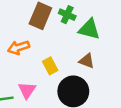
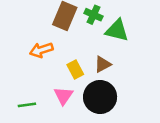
brown triangle: (87, 61) -> (103, 64), moved, turned -49
pink triangle: (27, 90) -> (63, 96), moved

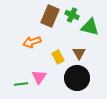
brown triangle: (103, 64) -> (79, 53), turned -32
pink triangle: (63, 96) -> (39, 77), moved

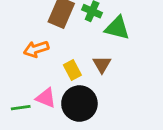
pink triangle: (39, 77) -> (46, 98), turned -42
black circle: (77, 78) -> (79, 104), moved

